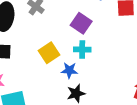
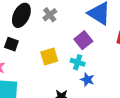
blue star: (69, 70) -> (87, 80), moved

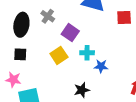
purple square: (83, 40) -> (70, 33), moved

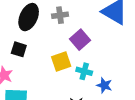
gray cross: (48, 16) -> (60, 15), turned 32
cyan cross: (87, 53) -> (84, 71), moved

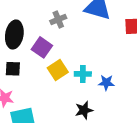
gray cross: (60, 15) -> (58, 19), moved
purple square: (80, 40) -> (42, 47), moved

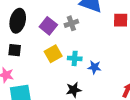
gray cross: (58, 19) -> (71, 23), moved
purple square: (42, 47) -> (48, 26), moved

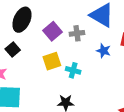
black square: (15, 50) -> (13, 50), turned 32
blue star: (94, 67) -> (104, 51), moved

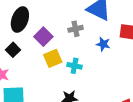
purple square: (53, 31) -> (43, 37), moved

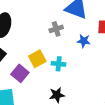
purple square: (43, 37) -> (20, 73), moved

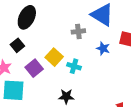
yellow square: (37, 59) -> (54, 57), turned -30

